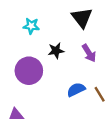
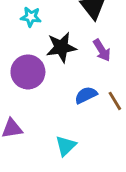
black star: (56, 51) -> (61, 47), size x1.5

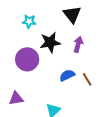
purple arrow: (102, 50) -> (78, 44), turned -133

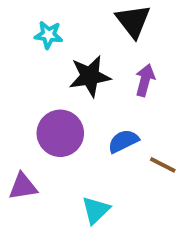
purple circle: (27, 59) -> (60, 133), moved
brown line: (87, 79) -> (163, 165), moved, turned -32

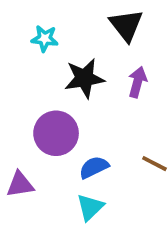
blue semicircle: (123, 141) -> (94, 167), moved

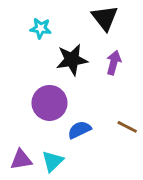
purple triangle: (20, 184) -> (21, 160), moved
cyan triangle: (90, 207) -> (52, 161), moved

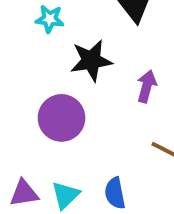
purple arrow: (114, 63) -> (147, 86), moved
blue semicircle: (79, 130) -> (115, 193), moved, turned -75

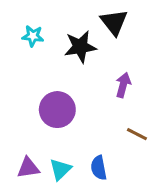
cyan star: (50, 19) -> (33, 36), moved
black star: (91, 61) -> (80, 47), moved

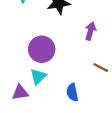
cyan triangle: (60, 169) -> (38, 76), moved

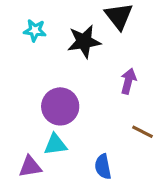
cyan triangle: (38, 76) -> (55, 144), turned 36

